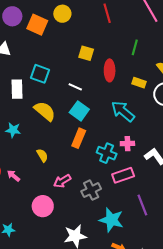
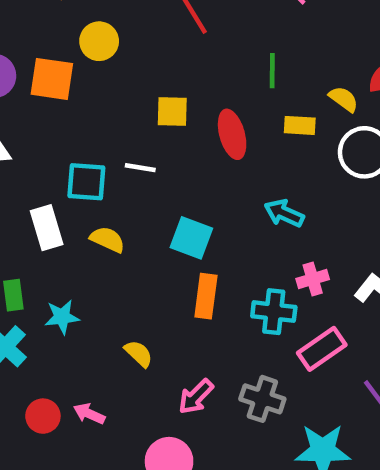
yellow rectangle: (139, 83) -> (300, 125), moved
white line: (75, 87) -> (140, 168), moved
yellow semicircle: (45, 111) -> (107, 239), moved, size x0.7
cyan arrow: (123, 111) -> (284, 213), size x0.7
gray cross: (91, 190) -> (262, 399), turned -30

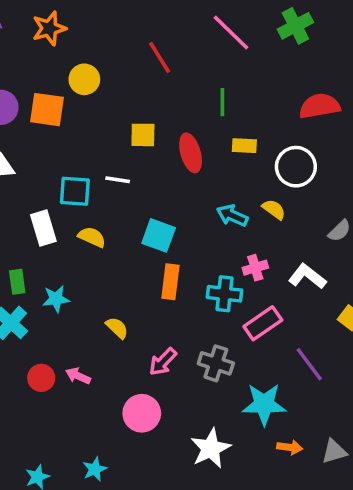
yellow semicircle: (344, 99) -> (274, 209), moved

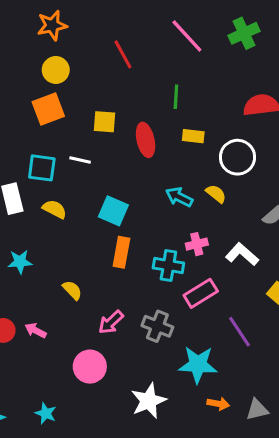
orange star: (49, 28) -> (52, 25), moved
orange square: (47, 110) -> (48, 109), moved, turned -32
cyan star: (95, 469) -> (46, 413), turned -30

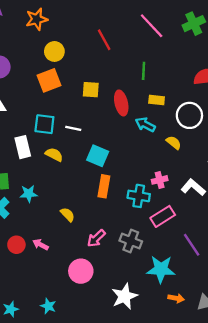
orange star: (52, 25) -> (37, 19), moved
white line: (80, 160) -> (73, 128), moved
cyan arrow: (179, 197) -> (145, 125), moved

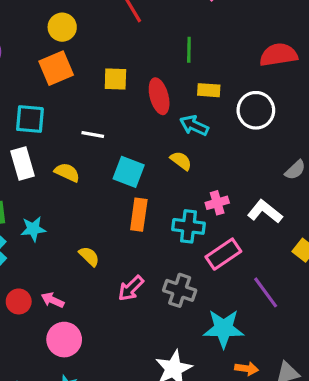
cyan square: (44, 124) -> (30, 119), moved
yellow semicircle: (174, 143) -> (181, 161), moved
pink circle: (81, 271) -> (64, 340), moved

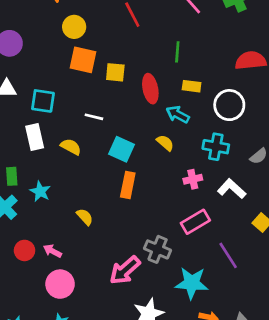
orange square: (56, 68) -> (83, 60), moved, turned 32
cyan cross: (188, 226) -> (216, 147), moved
cyan star: (33, 229) -> (40, 191), turned 30
pink arrow: (131, 288) -> (125, 270), moved, size x1.4

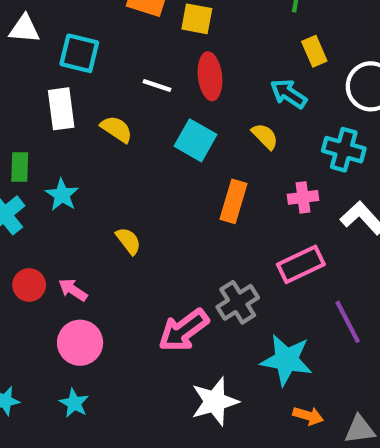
yellow rectangle: (192, 86) -> (314, 51), turned 54
red ellipse: (150, 89) -> (210, 76), moved
orange rectangle: (128, 185) -> (234, 201), moved
gray cross: (158, 249) -> (238, 302), turned 30

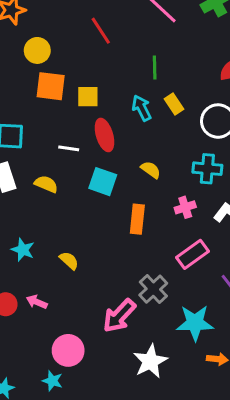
cyan arrow: (289, 94) -> (142, 108), moved, turned 40
cyan star: (62, 195) -> (23, 250), moved
pink circle: (80, 343) -> (68, 350), moved

